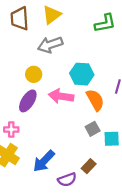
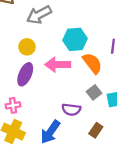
purple semicircle: (67, 180) -> (71, 110), moved, turned 36

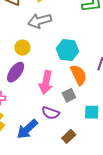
pink arrow: (58, 65) -> (46, 82), moved, turned -90
gray square: (94, 92) -> (69, 95), moved

